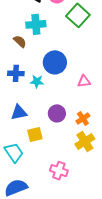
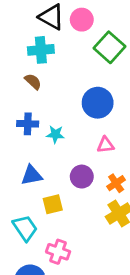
cyan cross: (36, 24) -> (41, 50), moved
blue circle: (55, 62) -> (98, 103), moved
pink triangle: (84, 81) -> (106, 145), moved
pink cross: (59, 171) -> (58, 252), moved

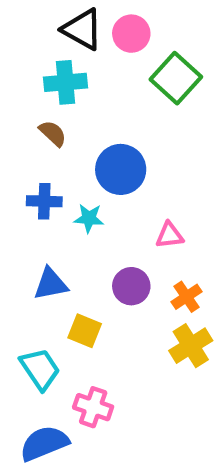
blue circle: (98, 103) -> (121, 169), moved
yellow square: (53, 204) -> (85, 331), turned 36

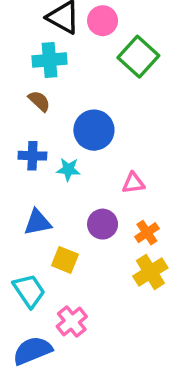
pink cross: (93, 407) -> (72, 322), turned 32

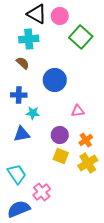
cyan star: (68, 169) -> (33, 113), moved
yellow square: (65, 260) -> (61, 156), moved

